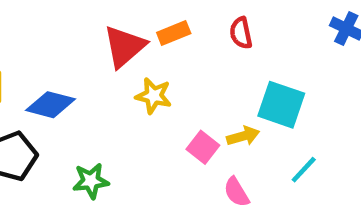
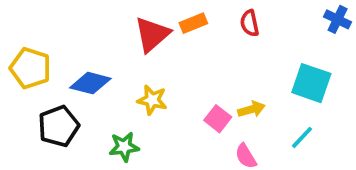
yellow star: (154, 96) -> (152, 100), moved
cyan square: (281, 105) -> (311, 83), moved

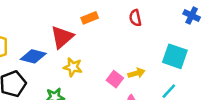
orange rectangle: (193, 23) -> (90, 18), moved
red triangle: (152, 34) -> (62, 37), moved

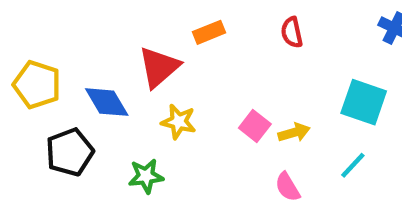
blue diamond: (33, 56) -> (107, 102), turned 45
pink square: (115, 79) -> (255, 126), moved

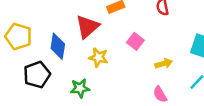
blue diamond: (107, 102) -> (58, 46), turned 40
pink square: (255, 126) -> (135, 41), moved

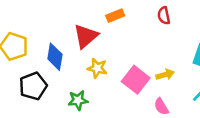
pink square: (135, 41) -> (136, 80), moved, size x1.5

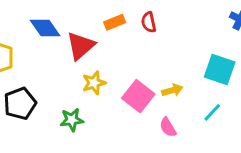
red semicircle: (164, 16) -> (149, 22), moved
blue diamond: (55, 57) -> (45, 28), moved, turned -44
yellow star: (97, 68) -> (94, 83), turned -30

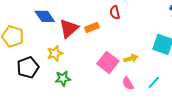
orange rectangle: (115, 22) -> (92, 27), moved
yellow star: (94, 83) -> (55, 53), moved
cyan line: (212, 112) -> (154, 82), moved

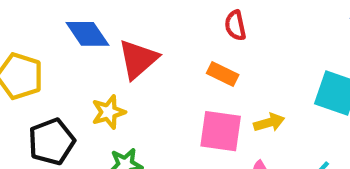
orange rectangle: (92, 27) -> (223, 74), moved, turned 48
pink square: (108, 62) -> (221, 131), turned -30

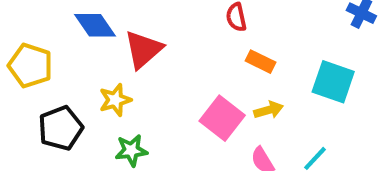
orange rectangle: (223, 74) -> (260, 62), moved
pink square: (221, 131) -> (222, 118), turned 30

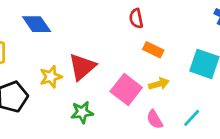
red triangle: (143, 49) -> (82, 67), moved
green star: (131, 150) -> (82, 112), moved

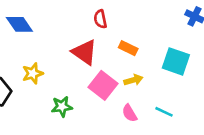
red semicircle: (136, 18) -> (100, 19), moved
red triangle: (82, 67) -> (84, 52), moved, turned -44
cyan line: (192, 118) -> (164, 112), turned 72

